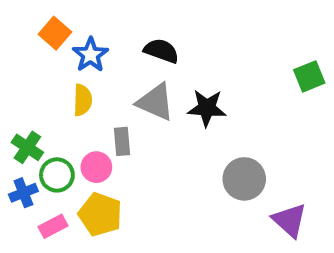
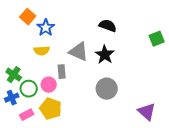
black semicircle: (161, 51) -> (108, 26), moved
yellow semicircle: (83, 100) -> (42, 51), turned 84
black star: (207, 108) -> (105, 55), turned 30
gray circle: (244, 179) -> (107, 89), moved

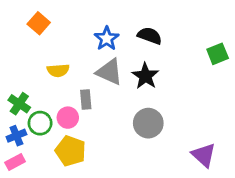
blue star: (46, 28) -> (107, 39), moved
pink rectangle: (27, 115) -> (15, 162), moved

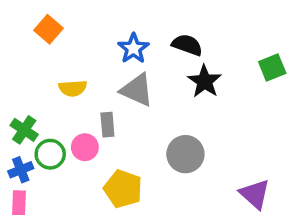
black star: (145, 76) -> (205, 81), moved
yellow pentagon: (71, 151) -> (123, 189), moved
pink rectangle: (15, 162) -> (19, 203), turned -60

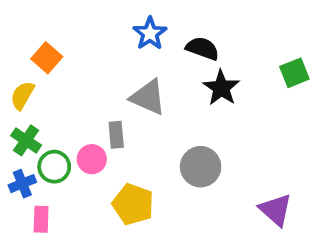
orange square: (48, 29) -> (47, 58), moved
blue star: (133, 48) -> (150, 33), moved
yellow semicircle: (73, 88) -> (22, 95), moved, turned 124
pink rectangle: (19, 203) -> (41, 219), moved

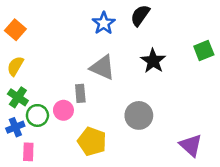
black semicircle: (202, 48) -> (140, 15), moved, turned -75
orange square: (47, 58) -> (15, 30), moved

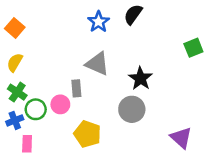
black star: (153, 61) -> (140, 79), moved

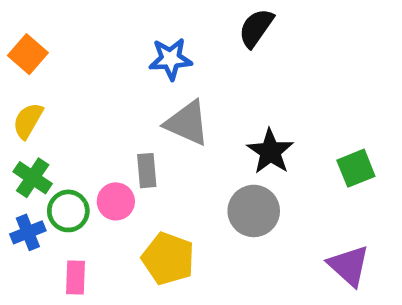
blue star: (99, 22) -> (171, 59), moved, turned 30
green square: (193, 48) -> (356, 168), moved
pink rectangle: (27, 144) -> (75, 278), moved

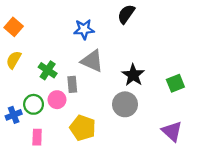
green cross: (33, 178) -> (48, 70), moved

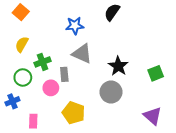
orange square: (14, 27) -> (21, 12), moved
yellow semicircle: (14, 60) -> (22, 44), moved
green cross: (48, 70) -> (43, 62), turned 35
green circle: (34, 104) -> (23, 77), moved

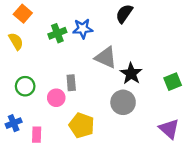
yellow semicircle: (22, 44) -> (16, 41), moved, turned 119
gray triangle: (82, 54) -> (106, 57), moved
green cross: (43, 62) -> (57, 33), moved
blue cross: (12, 101) -> (14, 123), moved

